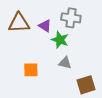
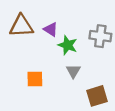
gray cross: (71, 18) -> (100, 36), moved
gray triangle: (65, 63) -> (73, 71), turned 48

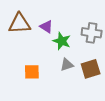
gray triangle: (73, 71) -> (67, 65), turned 40
brown square: (97, 96) -> (91, 69), moved

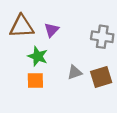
purple triangle: (46, 27) -> (52, 30), turned 40
green star: (62, 41) -> (38, 56), moved

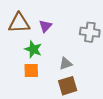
brown square: (101, 77) -> (68, 86), moved

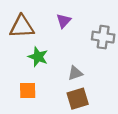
purple triangle: (45, 26) -> (64, 21), moved
orange square: (31, 71) -> (28, 90), moved

